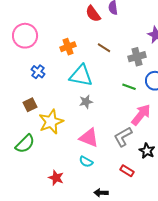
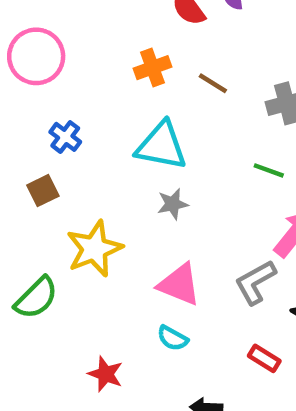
orange cross: (68, 47) -> (152, 68), moved
brown square: (30, 105) -> (43, 191), moved

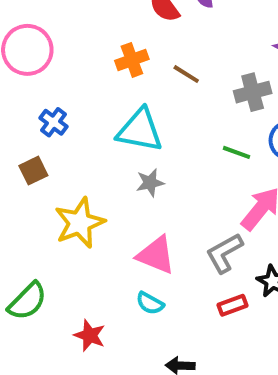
green semicircle: (36, 298) -> (27, 301), moved
red rectangle: (264, 358) -> (232, 305), moved, turned -52

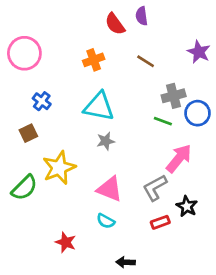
brown line: (186, 74) -> (146, 61), moved
gray cross: (253, 92) -> (174, 96), moved
green semicircle: (27, 301) -> (24, 188), moved

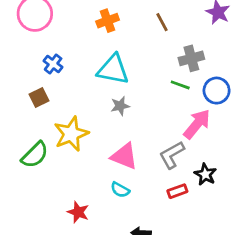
brown line: (146, 61) -> (162, 22), turned 30
blue circle: (197, 113) -> (217, 91), moved

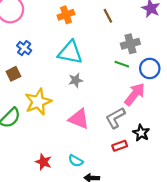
cyan semicircle: (120, 190) -> (76, 161), moved

